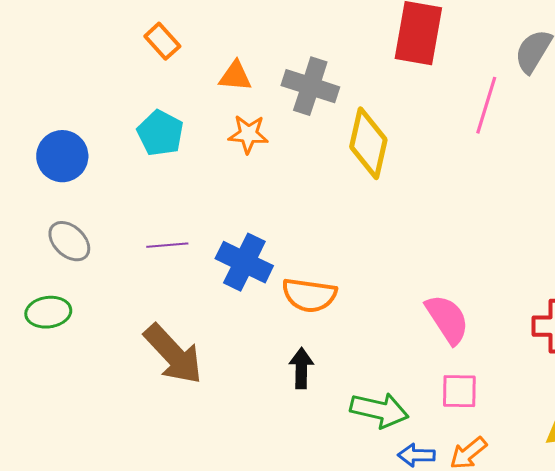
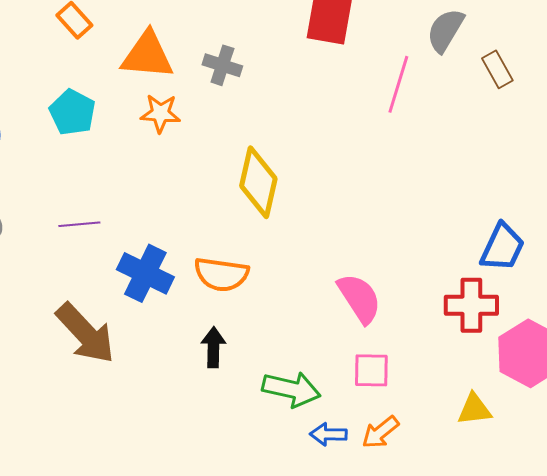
orange triangle: (235, 76) -> (147, 55), size x1.6
gray cross: (310, 86) -> (222, 65), size x0.7
yellow diamond: (368, 143) -> (258, 182), moved
blue cross: (244, 262) -> (145, 273), moved

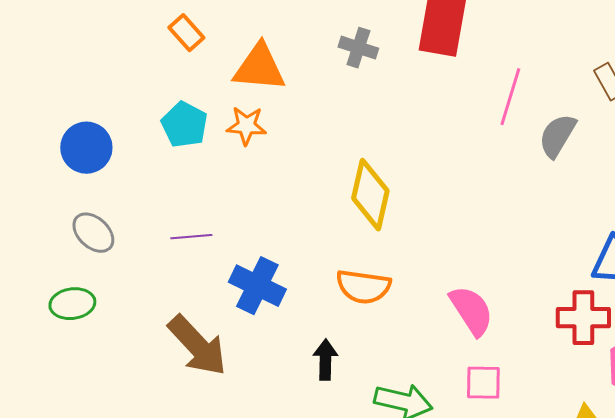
gray semicircle: (445, 30) -> (557, 136), moved
gray cross: (222, 65) -> (358, 48), moved
orange star: (160, 113) -> (246, 126), moved
orange semicircle: (221, 274) -> (363, 287), moved

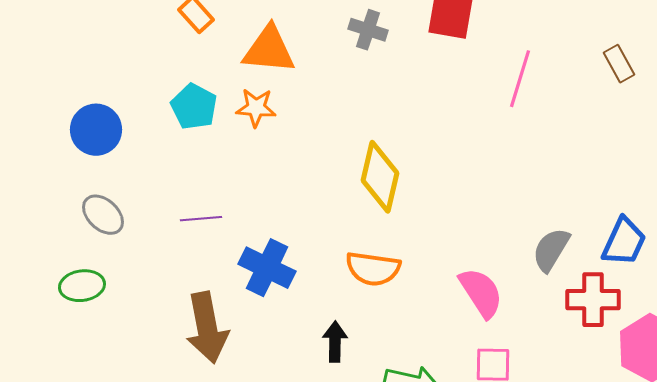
gray semicircle: (557, 136) -> (551, 250), moved
brown arrow: (197, 346) -> (207, 328), turned 32

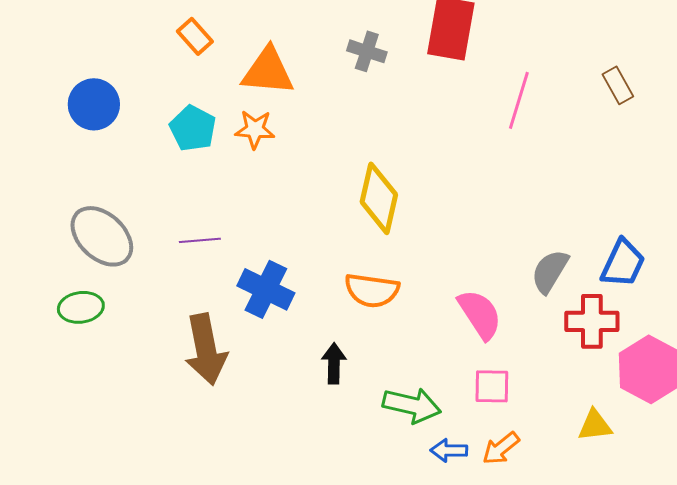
blue circle: (96, 130) -> (94, 104), moved
gray ellipse: (103, 215) -> (102, 236), size x1.5

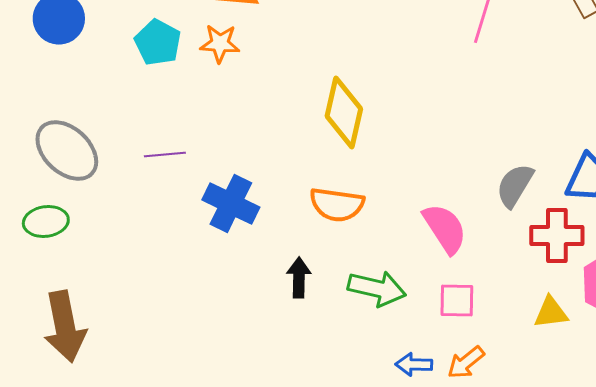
brown arrow: (206, 349) -> (65, 326), moved
green arrow: (412, 405) -> (377, 288), moved
yellow triangle: (595, 425) -> (551, 312), moved

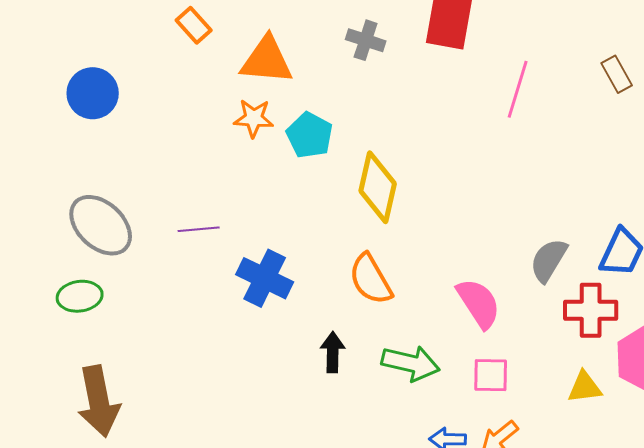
cyan pentagon: (158, 42) -> (310, 135), moved
orange semicircle: (337, 204) -> (371, 279), turned 52

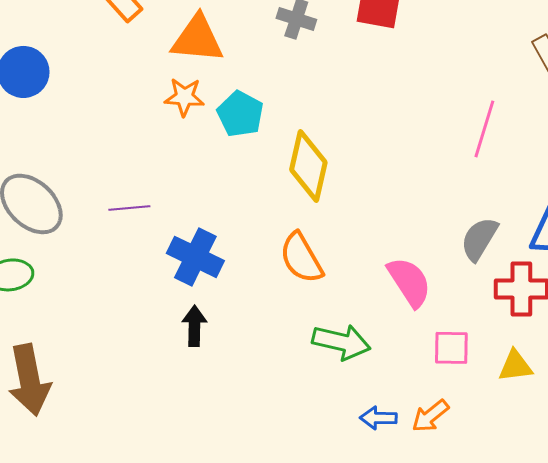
pink line: (518, 89) -> (484, 129), moved
black arrow: (333, 352) -> (194, 326), moved
pink square: (491, 375) -> (451, 348), moved

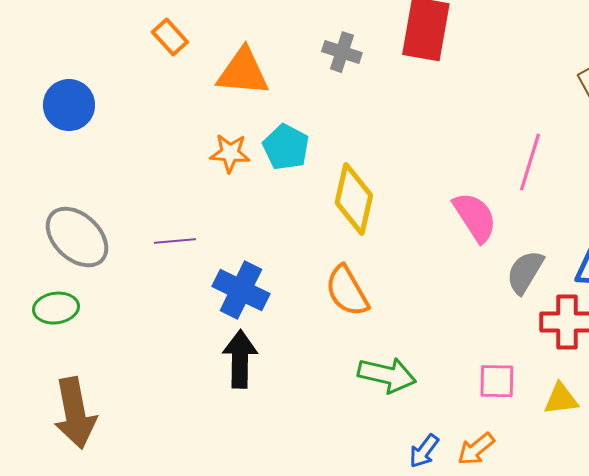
orange star: (184, 97) -> (230, 153), moved
pink semicircle: (409, 282) -> (475, 217), moved
black arrow: (194, 326) -> (240, 359), size x1.4
blue arrow: (378, 418) -> (424, 451), turned -54

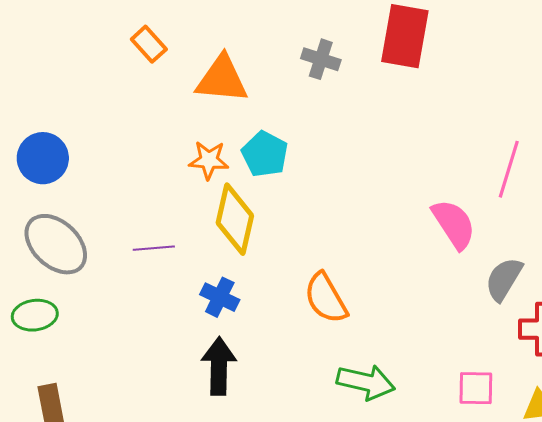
blue circle: (69, 105) -> (43, 158), moved
yellow diamond: (354, 199) -> (235, 219), moved
blue cross: (241, 290) -> (220, 297), size x0.7

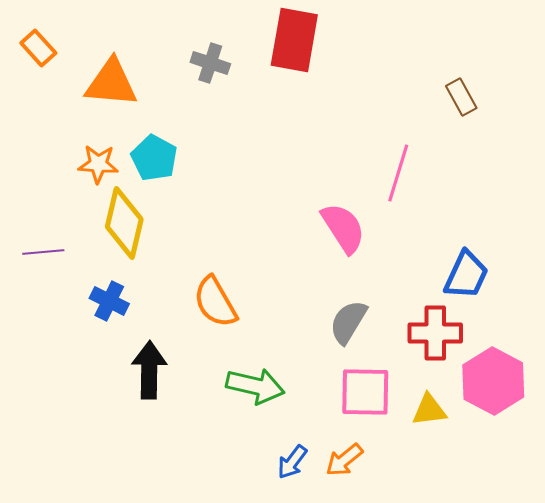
gray semicircle: (504, 279) -> (348, 322), moved
black arrow: (219, 366) -> (149, 370), moved
pink square: (476, 388) -> (365, 392), size x1.4

